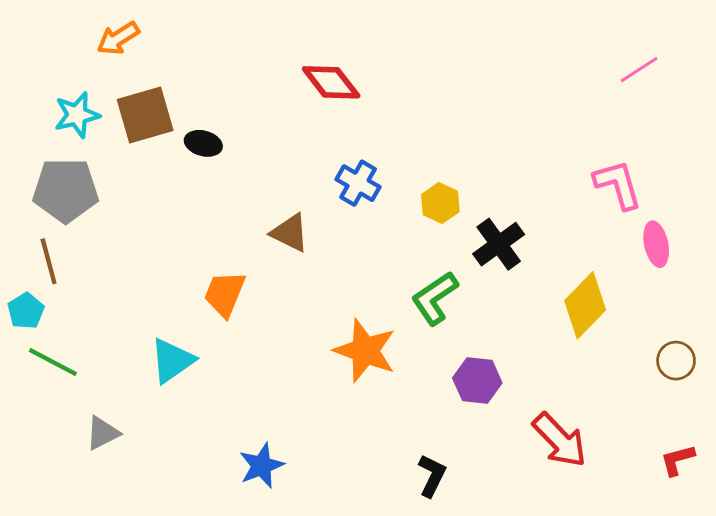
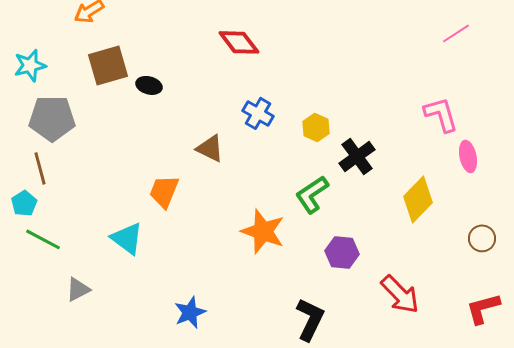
cyan star: (77, 115) -> (30, 65), moved
cyan triangle: (172, 361) -> (127, 238), turned -48
red L-shape: (677, 460) -> (483, 308), size x1.4
black L-shape: (432, 476) -> (310, 319), size x1.4

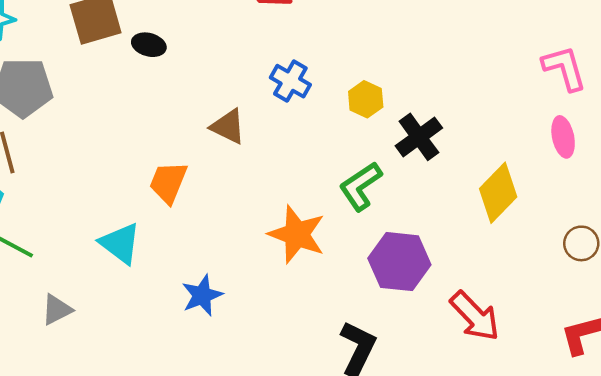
pink L-shape: (441, 114) -> (564, 68), moved
purple hexagon: (342, 252) -> (399, 262), size x1.4
blue star: (190, 312) -> (202, 295), moved

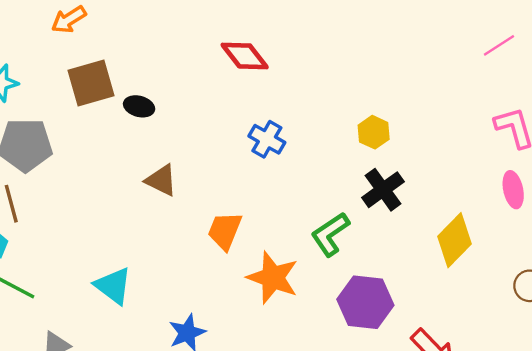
yellow hexagon: (366, 99) -> (374, 132), moved
brown triangle: (228, 127) -> (161, 180), moved
orange trapezoid: (168, 182) -> (225, 231), moved

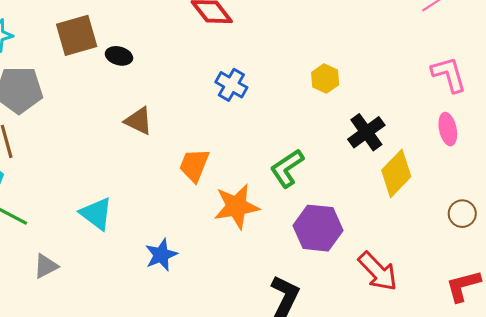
black cross: (383, 190) -> (366, 132), moved
orange star: (273, 278) -> (236, 206), turned -30

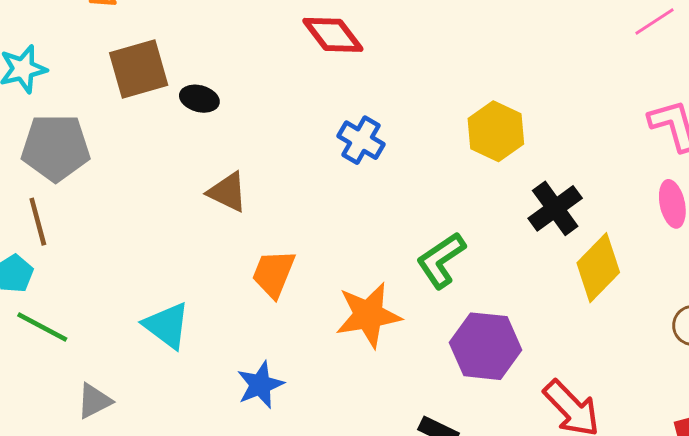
yellow hexagon: (325, 79) -> (496, 131), size x1.4
orange trapezoid: (194, 165) -> (274, 274), moved

